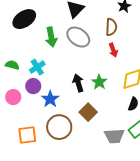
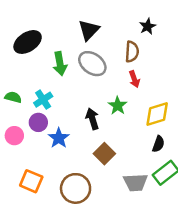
green star: (99, 82) -> (118, 106), moved
brown circle: (59, 127) -> (76, 188), moved
orange square: (27, 135) -> (31, 181), turned 30

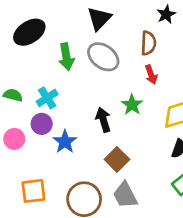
orange square: (31, 181) -> (33, 191), turned -30
gray trapezoid: (136, 182) -> (125, 195), moved, turned 65

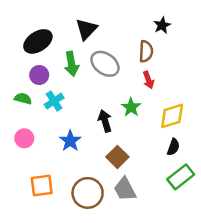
black triangle: (99, 18) -> (86, 29), moved
purple circle: (42, 124) -> (39, 75), moved

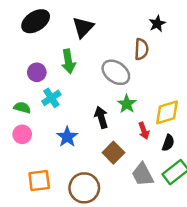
black ellipse: (38, 41) -> (36, 21), moved
gray ellipse: (105, 64) -> (116, 72), moved
red arrow: (148, 80) -> (144, 131), moved
green semicircle: (23, 99) -> (22, 108), moved
gray trapezoid: (125, 189) -> (143, 174), moved

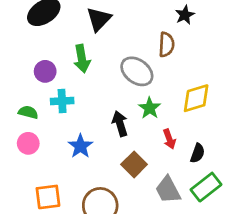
cyan cross: (51, 98) -> (62, 101), turned 30
yellow diamond: (167, 112) -> (196, 98), moved

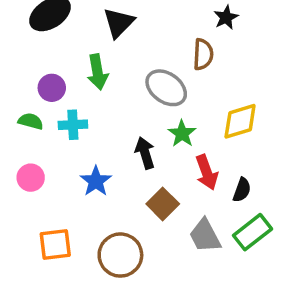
green semicircle: (28, 112) -> (31, 121), moved
red arrow: (169, 139) -> (207, 172), size x1.4

